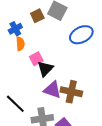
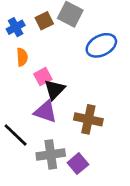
blue cross: (15, 29) -> (16, 27), moved
purple triangle: (52, 90) -> (45, 112), moved

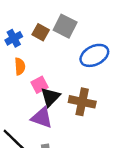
brown square: (44, 21) -> (41, 32), turned -35
brown cross: (88, 119) -> (82, 102), moved

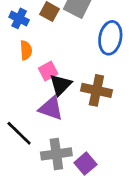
blue cross: (14, 38) -> (19, 18), turned -35
blue ellipse: (94, 55) -> (110, 38), turned -52

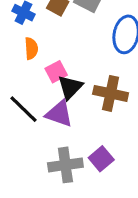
black line: (19, 133) -> (23, 109), moved
purple square: (85, 164) -> (101, 159), moved

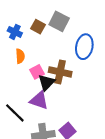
brown cross: (111, 93) -> (60, 72), moved
black line: (23, 109) -> (15, 113), moved

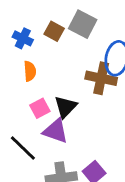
pink square: (37, 72) -> (40, 108), moved
brown cross: (60, 72) -> (101, 78), moved

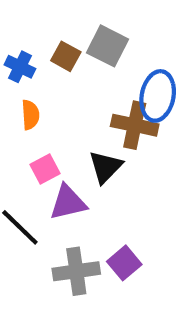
black triangle: (66, 107) -> (105, 167), moved
purple triangle: (56, 131) -> (68, 202), turned -32

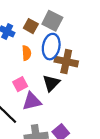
blue ellipse: (158, 96) -> (51, 47), moved
orange semicircle: (30, 115) -> (26, 53), moved

